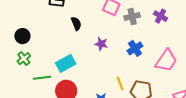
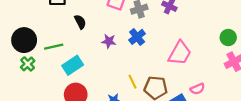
black circle: (22, 36) -> (24, 40), size x1.5
blue cross: (135, 48) -> (137, 37), moved
green line: (42, 78) -> (54, 47), moved

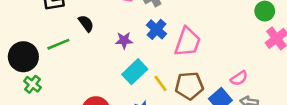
green line: (54, 47) -> (58, 44), moved
pink trapezoid: (180, 53) -> (188, 42), moved
cyan rectangle: (73, 65) -> (135, 72), moved

